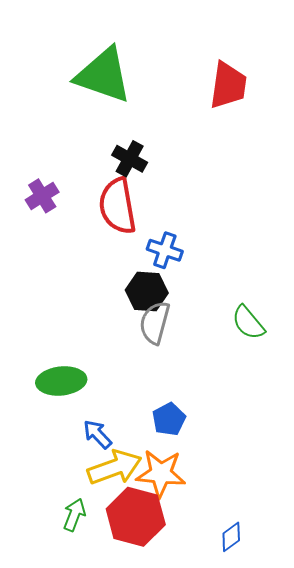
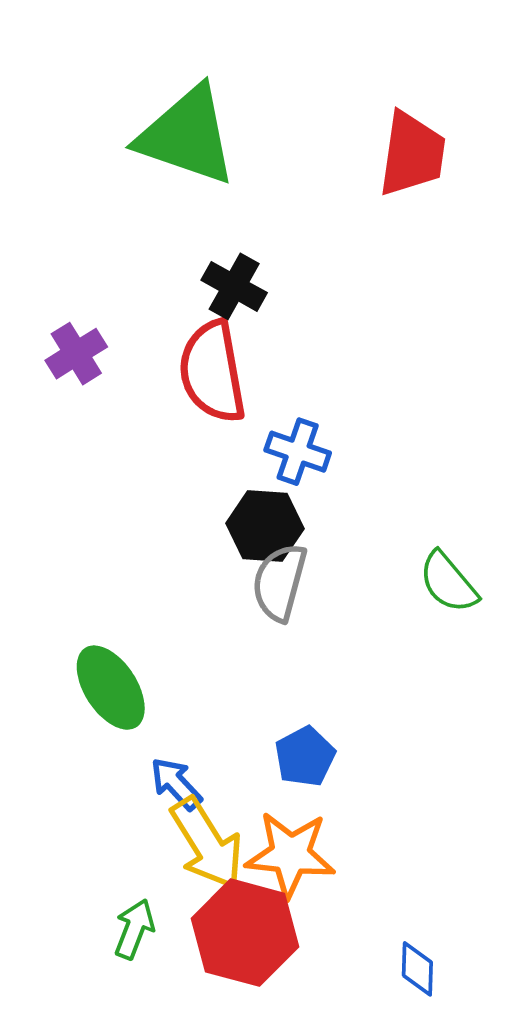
green ellipse: (61, 381) -> (111, 688), turned 63
yellow arrow: (115, 467) -> (207, 844), turned 78
blue diamond: (231, 537) -> (417, 969), turned -52

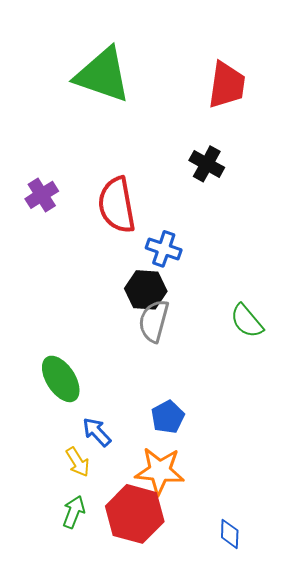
black cross: (234, 286) -> (207, 164), moved
yellow arrow: (207, 844) -> (78, 462), moved, size x0.6

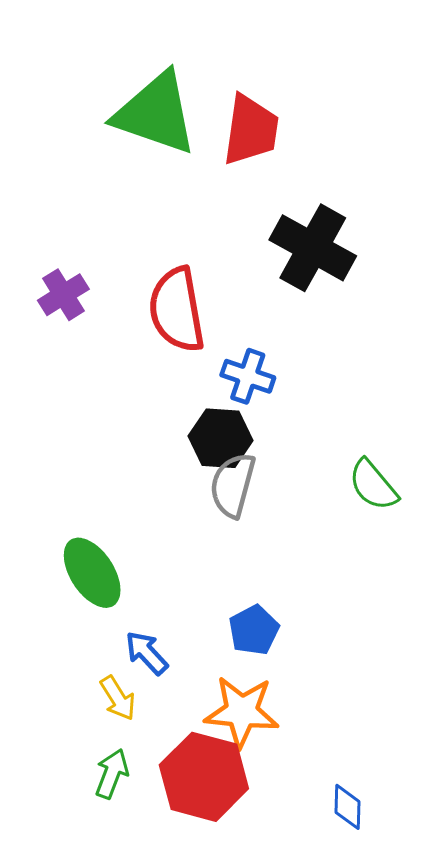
red trapezoid: (227, 85) -> (251, 130), moved
black cross: (207, 164) -> (313, 248), size x1.6

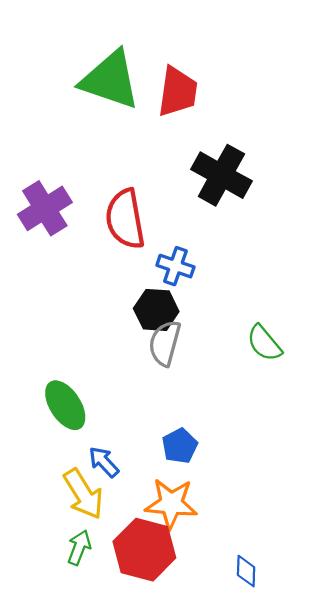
purple cross: (63, 295) -> (45, 208), size x1.5
yellow arrow: (118, 698) -> (83, 494), size x1.6

